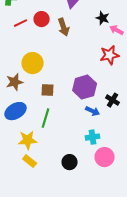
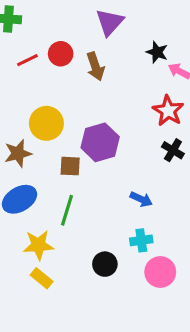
red star: (110, 55) -> (168, 111), turned -30
purple hexagon: (85, 87) -> (100, 142), moved
black cross: (113, 100) -> (173, 150), moved
black circle: (70, 162) -> (105, 264), moved

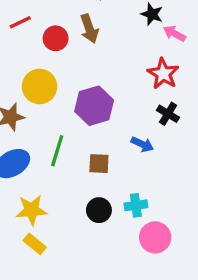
red circle: (61, 54) -> (56, 38), moved
brown square: (70, 166) -> (99, 164), moved
blue arrow: (141, 199) -> (142, 144), moved
green line: (67, 210) -> (57, 151), moved
black circle: (105, 264) -> (99, 210), moved

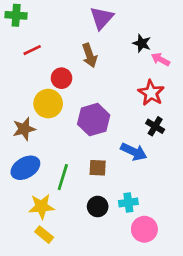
red circle: (56, 38) -> (62, 78), moved
blue arrow: (142, 144) -> (134, 152), size x1.4
green line: (57, 151) -> (63, 177), moved

